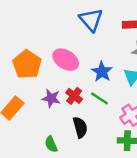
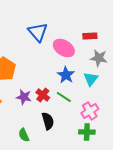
blue triangle: (91, 20) -> (38, 32), moved
pink ellipse: (66, 60) -> (64, 48), moved

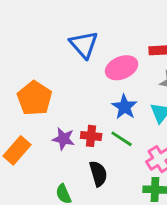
pink ellipse: (64, 48) -> (122, 68), turned -55
red cross: (43, 95) -> (91, 136), turned -32

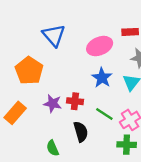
blue triangle: (84, 45) -> (54, 35), moved
green line: (122, 139) -> (104, 114), moved

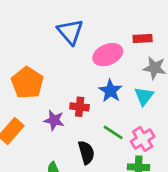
blue triangle: (54, 35) -> (70, 32), moved
red cross: (75, 101) -> (80, 107), moved

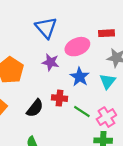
red cross: (80, 107) -> (59, 98), moved
purple star: (54, 120) -> (51, 62), moved
black semicircle: (86, 152) -> (35, 108), moved, turned 54

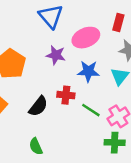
red rectangle: (106, 33) -> (118, 23), turned -72
blue star: (80, 77) -> (88, 71), turned -30

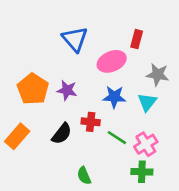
red rectangle: (118, 23) -> (137, 39), moved
purple star: (56, 55) -> (67, 90), moved
green semicircle: (36, 146) -> (84, 176), moved

